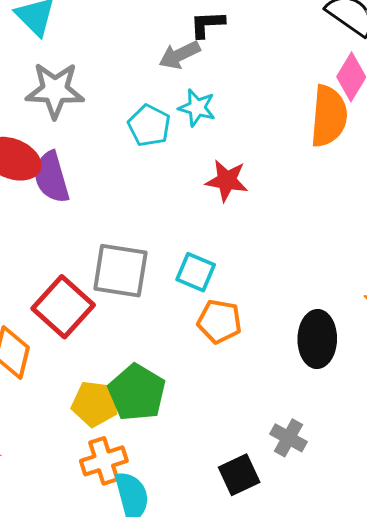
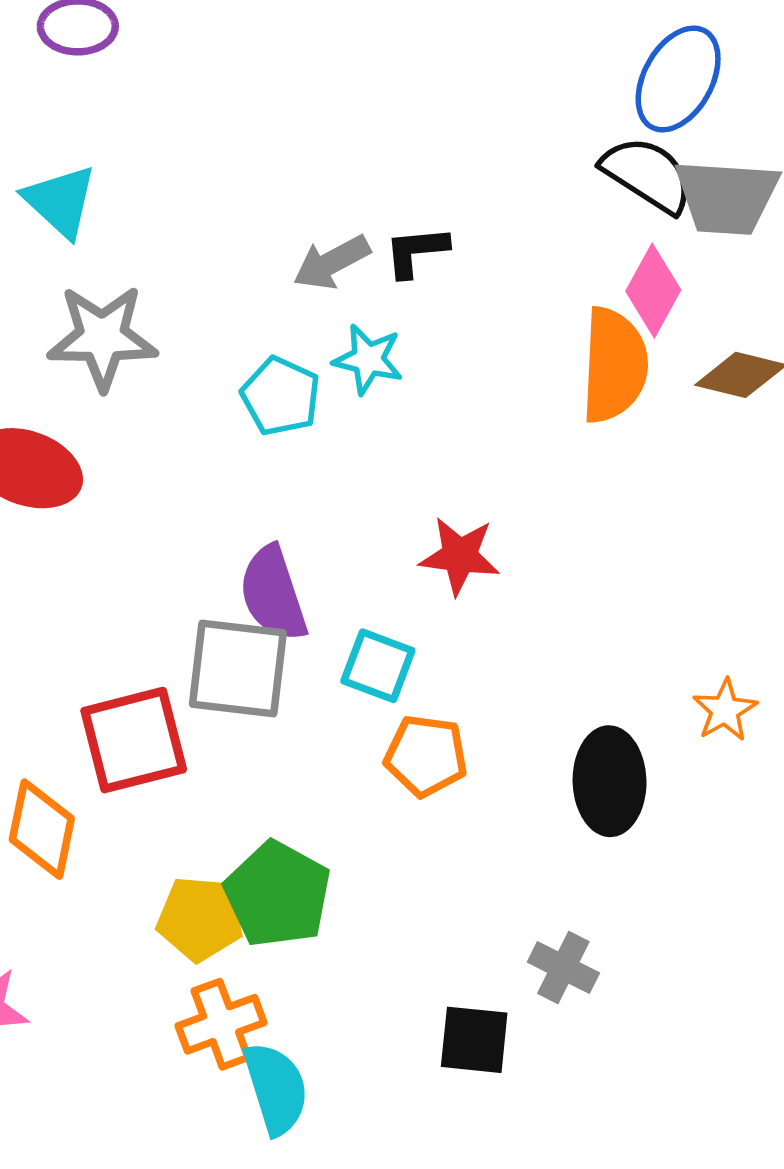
black L-shape: (207, 24) -> (416, 251), moved
purple semicircle: (51, 177) -> (273, 594), moved
red star: (227, 181) -> (460, 556), moved
red square: (63, 307) -> (134, 740), turned 36
black square: (239, 475) -> (474, 1040), turned 33

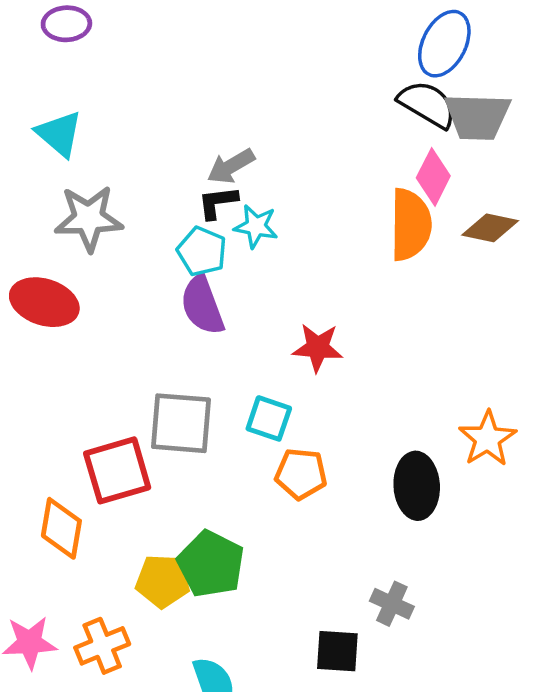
black L-shape: (416, 251) -> (218, 202), moved
purple semicircle: (273, 594) -> (202, 305), moved
orange star: (725, 710) -> (488, 439), size x1.4
orange cross: (221, 1024) -> (102, 646), moved

